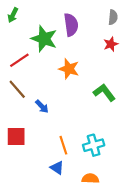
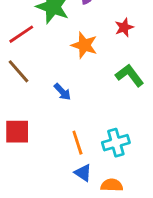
red star: (111, 44) -> (124, 27), moved
blue arrow: (42, 106) -> (62, 92), moved
blue triangle: (57, 168) -> (83, 173), moved

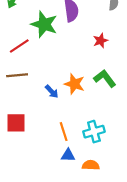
orange star: (84, 45) -> (74, 84), moved
brown line: (18, 71) -> (17, 75), turned -54
blue triangle: (83, 173) -> (68, 155), turned -32

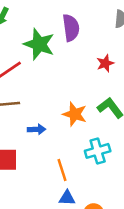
blue arrow: (52, 91) -> (37, 129), moved, turned -48
cyan cross: (94, 132) -> (98, 151), moved

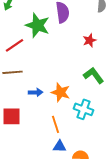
orange star: (75, 114) -> (61, 92), moved
cyan cross: (98, 151) -> (84, 109), turned 36

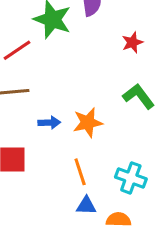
orange star: (61, 92) -> (88, 123), turned -30
cyan cross: (84, 109) -> (131, 178), moved

